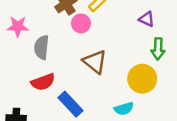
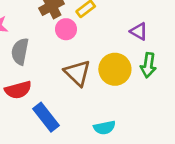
yellow circle: (142, 79) -> (115, 69), moved

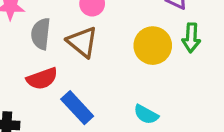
brown triangle: (77, 73) -> (82, 42), moved
cyan semicircle: (104, 128) -> (146, 114), turned 45

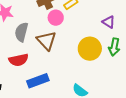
blue rectangle: (77, 108) -> (38, 81), turned -75

